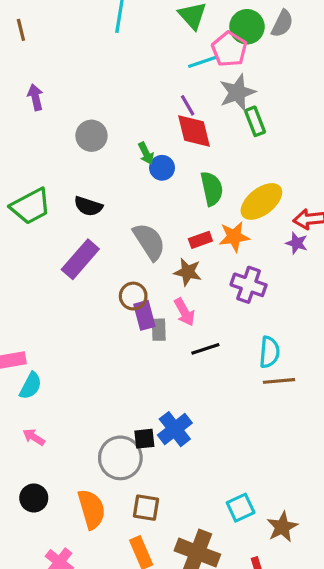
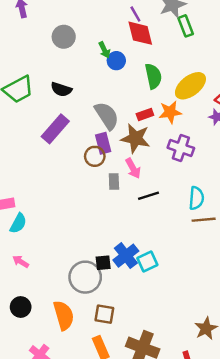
brown star: (188, 272) -> (135, 138), size x1.4
purple rectangle: (144, 315) -> (103, 143), moved
cyan square: (241, 508) -> (147, 262), moved

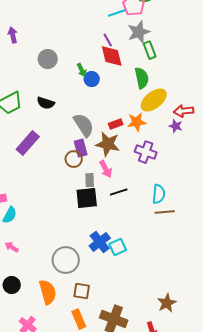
green semicircle: (153, 76) -> (142, 78), moved
purple rectangle: (55, 129) -> (28, 143), moved
black square: (103, 263) -> (87, 198), moved, size x1.6

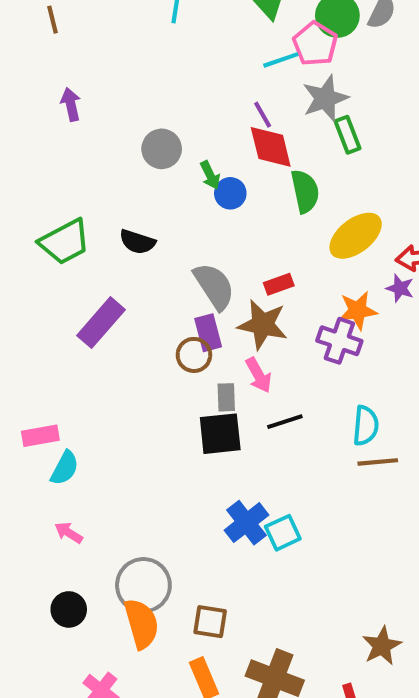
gray circle: (48, 59) -> (162, 149), moved
green semicircle: (142, 78) -> (305, 191), moved
orange star: (137, 122) -> (358, 310), moved
gray circle: (66, 260) -> (143, 585), moved

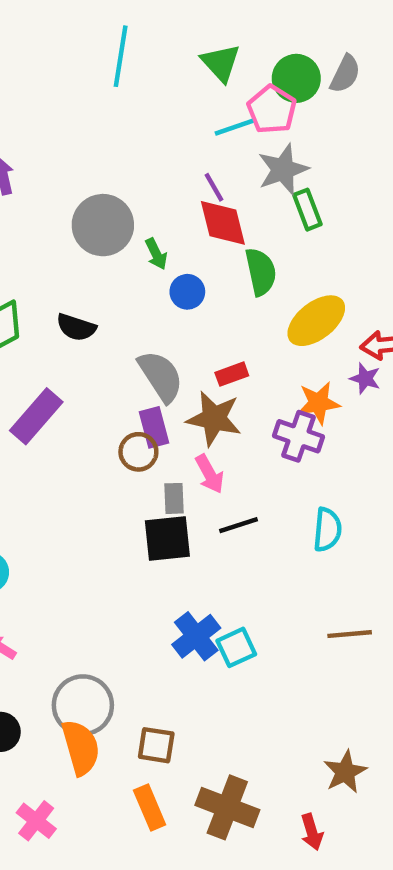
gray circle: (162, 149) -> (103, 225), size x1.4
blue circle: (230, 193) -> (187, 292), moved
brown line: (378, 462) -> (350, 634), moved

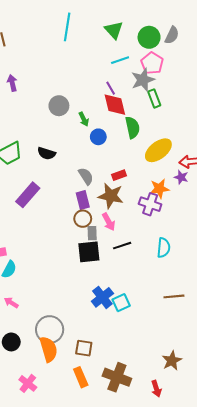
pink pentagon: (272, 109) -> (152, 63), moved
gray circle: (103, 225) -> (59, 106), size x0.7
gray semicircle: (161, 376) -> (86, 176), size x0.7
brown circle: (138, 452) -> (83, 219), moved

